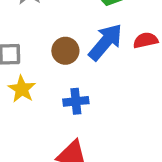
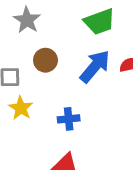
brown circle: (65, 51) -> (45, 60), moved

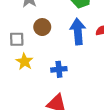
blue arrow: (95, 66) -> (78, 31), turned -45

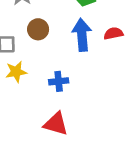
yellow star: (24, 62) -> (16, 72), turned 30

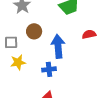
blue arrow: (82, 35) -> (58, 46), moved

